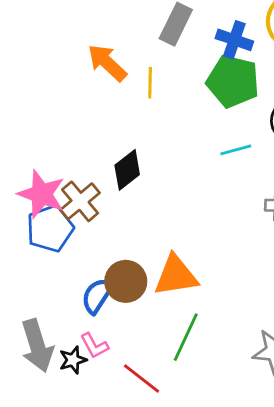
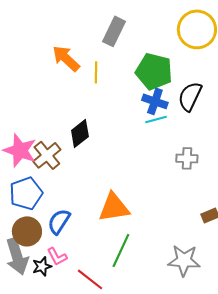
blue cross: (234, 40) -> (155, 101), moved
blue pentagon: (50, 228) -> (26, 193), moved
brown circle: (126, 281) -> (27, 231), moved

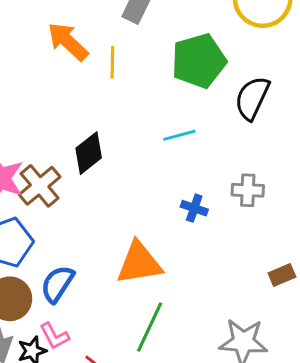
green pentagon: (154, 71) -> (199, 61), turned -30
blue cross: (155, 101) -> (194, 208), moved, size x0.7
cyan line: (156, 119) -> (179, 135), moved

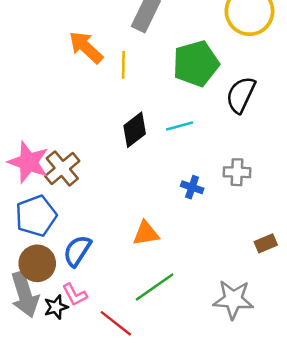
black diamond: (89, 153) -> (135, 130), moved
orange triangle: (139, 263) -> (146, 233), size x0.7
green line: (150, 327) -> (155, 287), turned 30

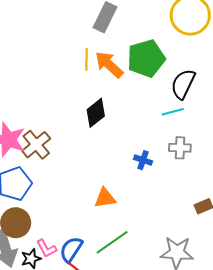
orange arrow: (86, 47) -> (109, 65), moved
cyan line: (180, 126) -> (173, 112), moved
blue semicircle: (77, 251) -> (71, 249), moved

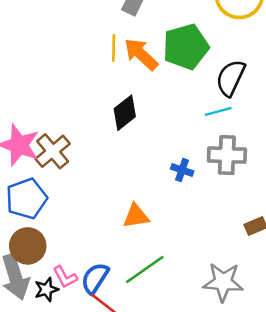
gray cross: (180, 148) -> (227, 155), size x1.4

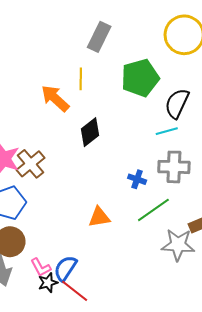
orange arrow: (141, 54) -> (55, 98), moved
green line: (145, 270) -> (153, 210), moved
gray star: (223, 282) -> (178, 245), moved
black star: (46, 289) -> (48, 283), moved

